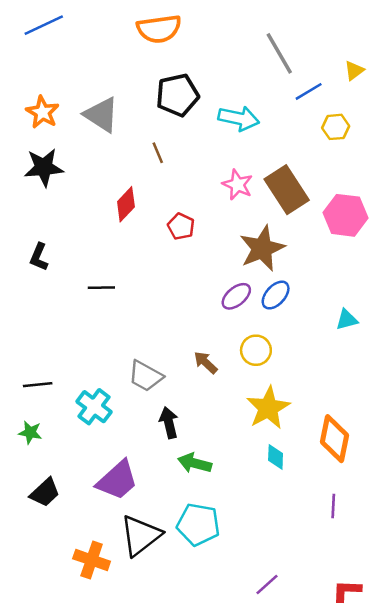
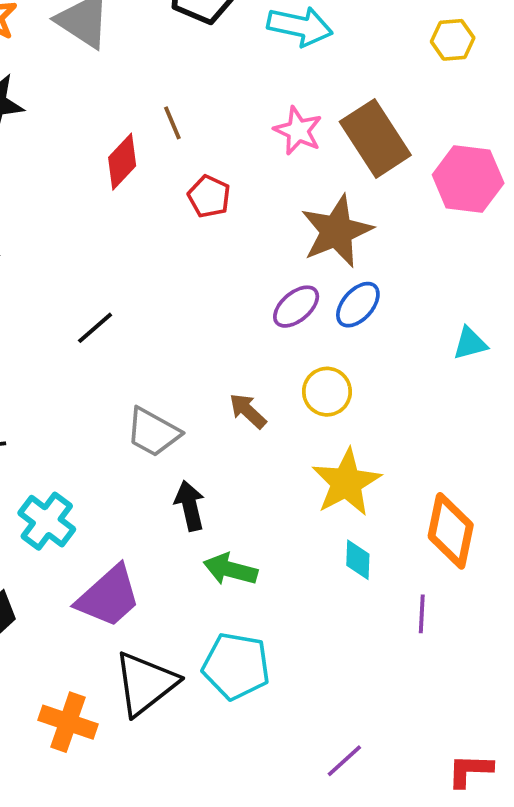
brown line: (158, 153) -> (172, 123), moved
black line: (101, 288) -> (95, 328), moved, turned -40
cyan cross: (94, 407) -> (47, 521), moved
purple line: (333, 506) -> (422, 614), moved

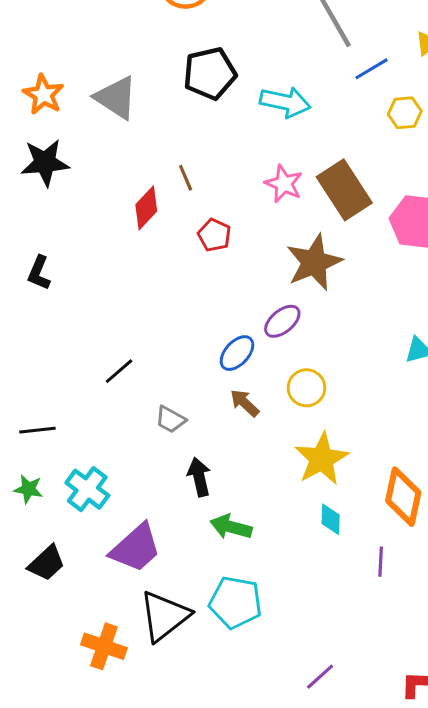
blue ellipse: (358, 305) -> (237, 353), moved
black line: (95, 328) -> (119, 371), moved
gray trapezoid: (153, 432) -> (170, 420), size x0.7

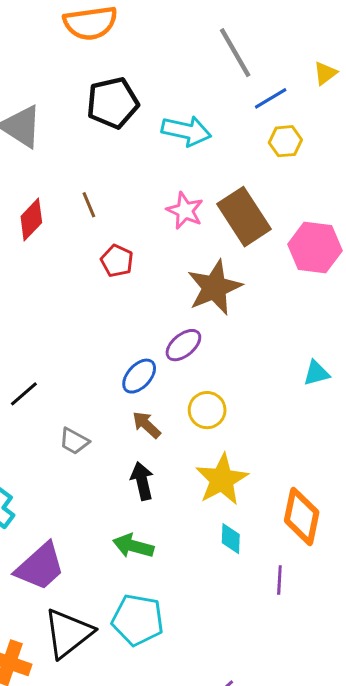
yellow hexagon: (405, 113) -> (285, 141), moved
red diamond: (146, 208) -> (31, 220), moved
black arrow: (199, 477) -> (142, 481), moved

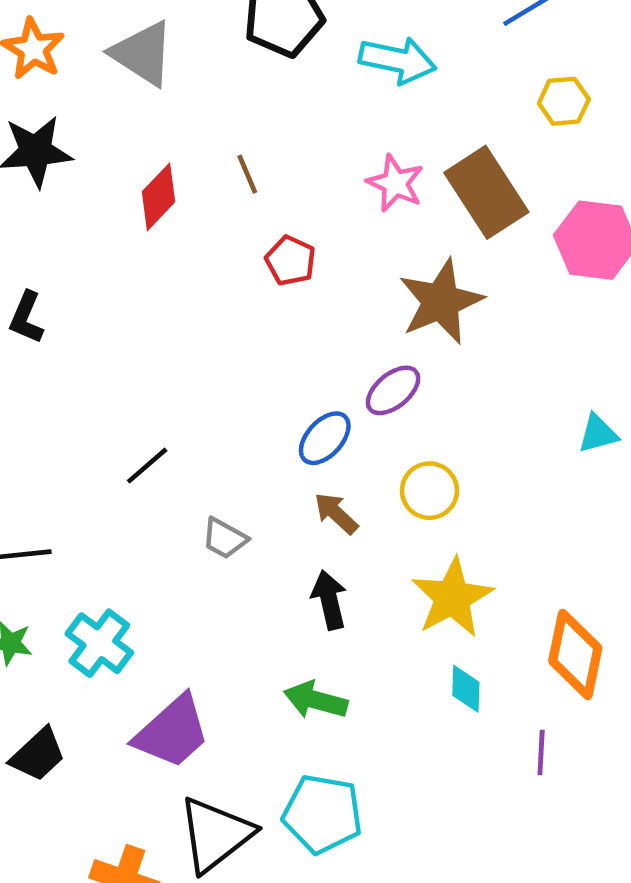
yellow hexagon: (285, 141) -> (564, 101), moved

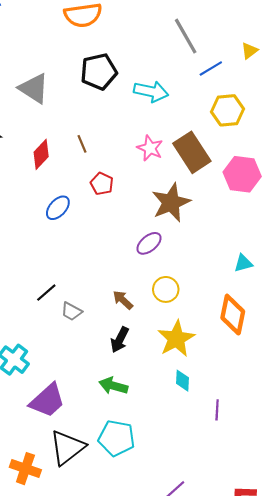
yellow hexagon: (564, 101) -> (228, 110), size x1.4
blue ellipse: (325, 438) -> (58, 208), moved
black line: (147, 466) -> (46, 293), moved
black arrow: (329, 600) -> (120, 340), turned -140
orange diamond: (575, 655) -> (233, 315), moved

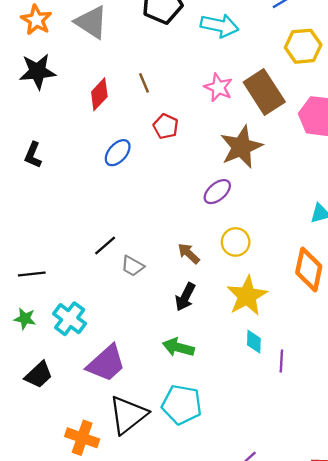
purple line: (217, 410) -> (281, 361), moved

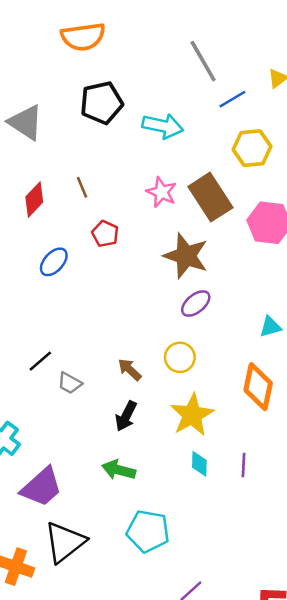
brown star: (241, 147) -> (186, 256), turned -30
purple ellipse: (217, 192) -> (196, 304), moved
purple line: (281, 361) -> (243, 465), moved
cyan pentagon: (182, 405) -> (148, 531), moved

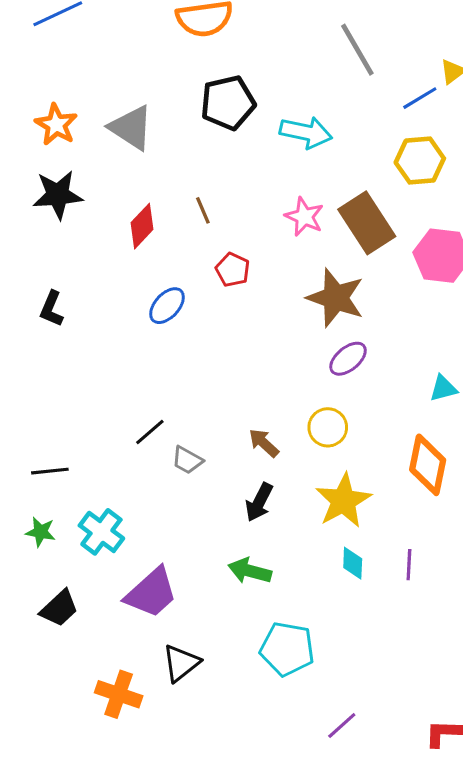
blue line: (232, 99) -> (420, 98), moved
black triangle: (65, 542) -> (181, 663), size x0.7

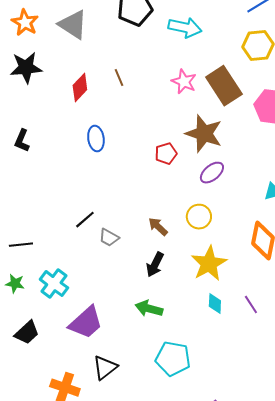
red pentagon: (233, 270) -> (166, 154), moved, turned 30
blue ellipse: (167, 306) -> (96, 139), turned -50
purple line: (409, 565) -> (251, 305), turned -36

